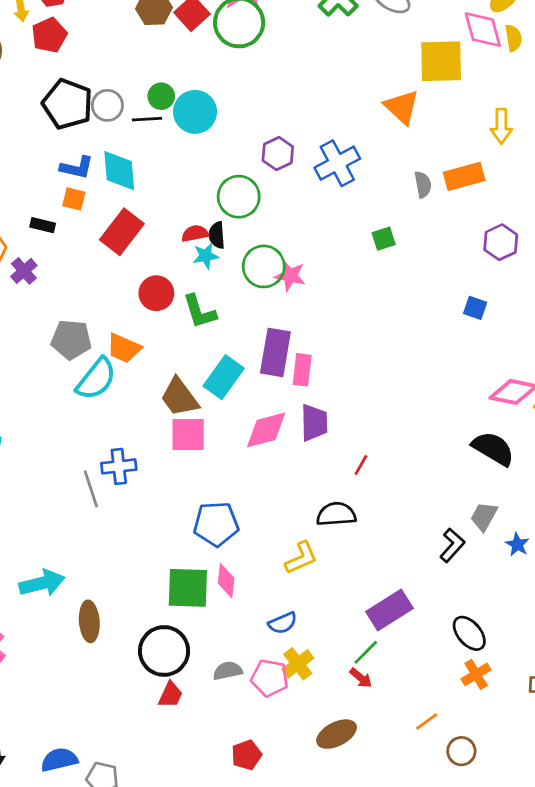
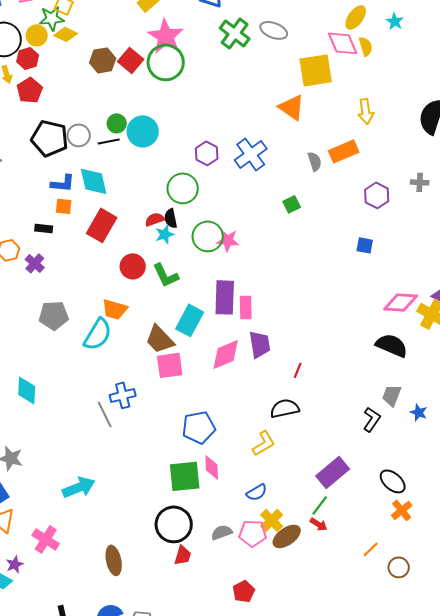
gray pentagon: (71, 340) -> (54, 315), moved
brown ellipse: (89, 621) -> (114, 560), moved
brown ellipse: (337, 734) -> (287, 536), moved

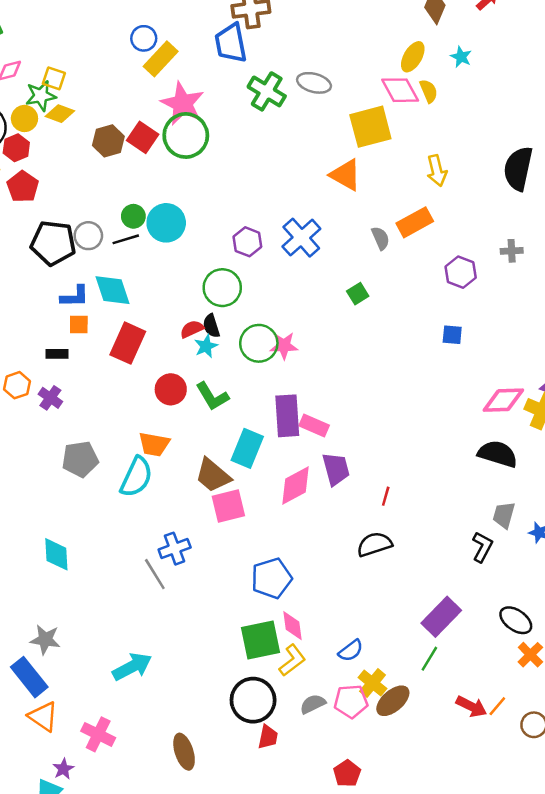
pink rectangle: (246, 307) -> (314, 425), turned -60
yellow L-shape: (264, 443) -> (292, 660), moved
red arrow: (319, 524) -> (471, 706), moved, size x1.4

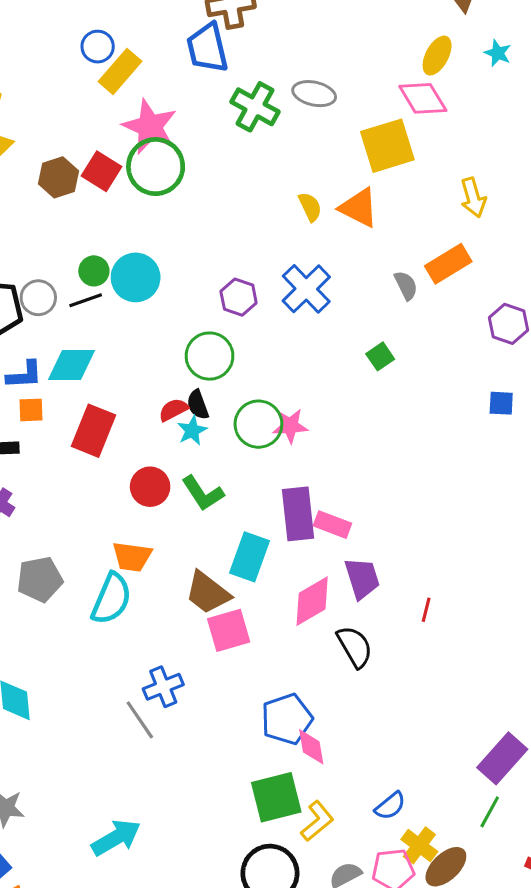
yellow semicircle: (429, 91) -> (310, 207), moved
cyan diamond: (112, 290) -> (71, 365), turned -69
black semicircle: (374, 544) -> (355, 647), moved, turned 80
pink diamond: (292, 626) -> (311, 747), moved

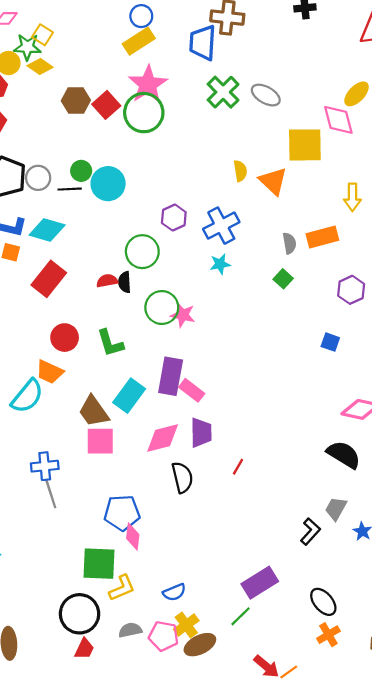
blue circle: (98, 47) -> (141, 16), moved
green square: (380, 356) -> (283, 279), moved, turned -30
cyan star: (192, 431) -> (220, 264), moved
red circle: (150, 487) -> (65, 338), moved
gray line: (140, 720) -> (51, 494), moved

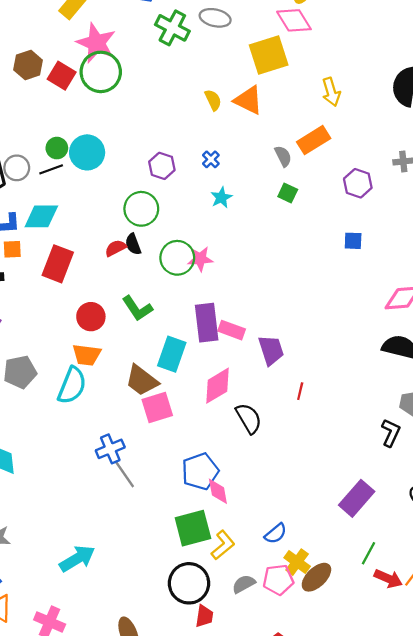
brown hexagon: (76, 100) -> (28, 65), moved
blue cross: (221, 226) -> (211, 159), size x0.5
purple trapezoid: (201, 433) -> (271, 350), moved
green line: (241, 616) -> (368, 553), moved

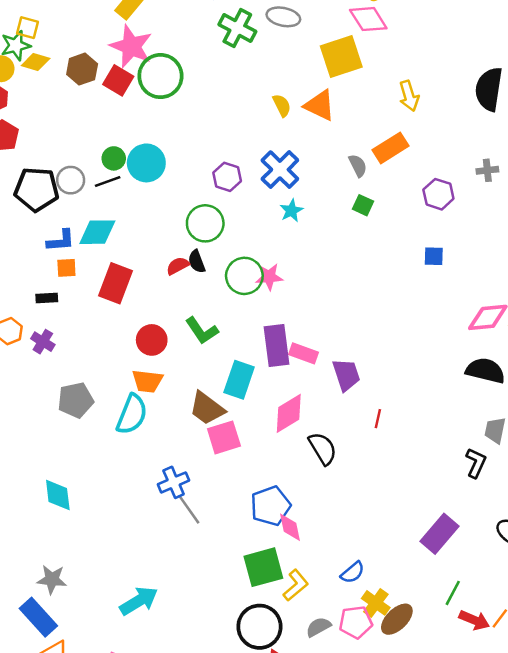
pink star: (96, 43) -> (131, 46), moved
blue cross: (211, 159) -> (280, 170), size x2.0

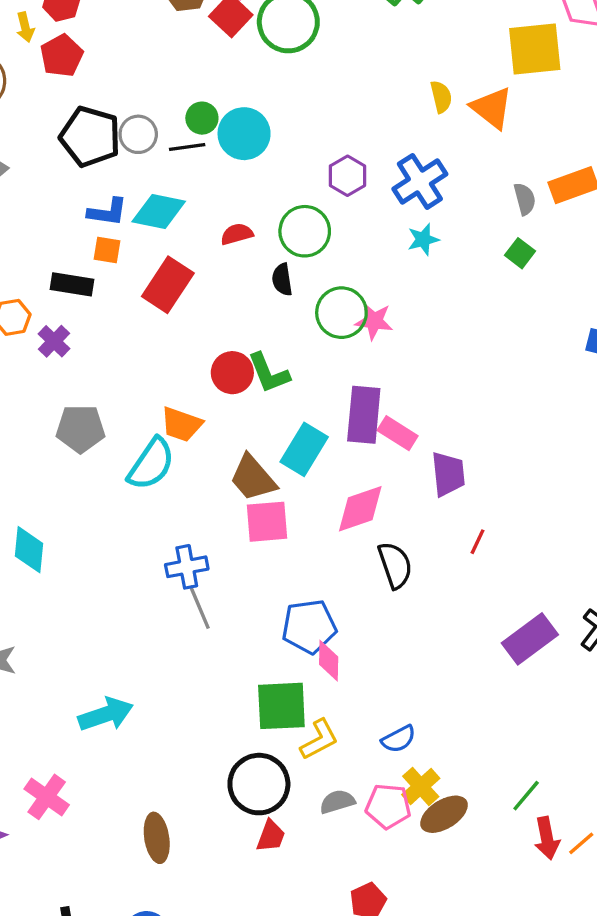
red semicircle: (178, 266) -> (237, 234), moved
black rectangle: (47, 298) -> (72, 284), size x1.4
red circle: (152, 340) -> (232, 373), moved
purple rectangle: (439, 534) -> (530, 639), moved
red arrow: (474, 620) -> (547, 838), turned 44

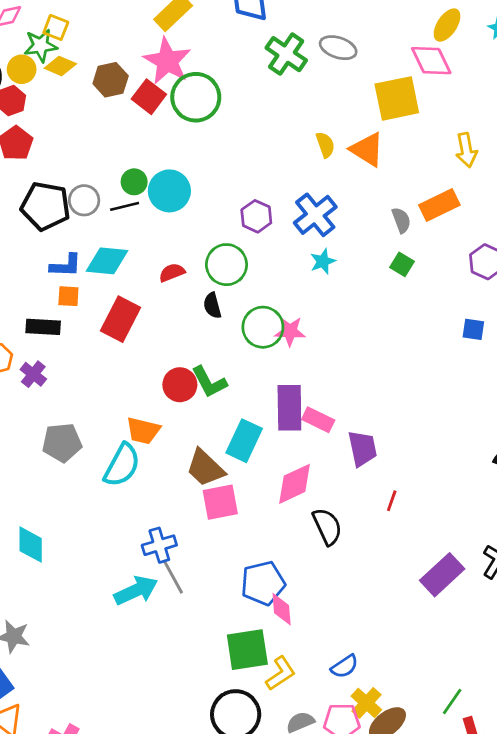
cyan arrow: (106, 714) -> (136, 590), moved

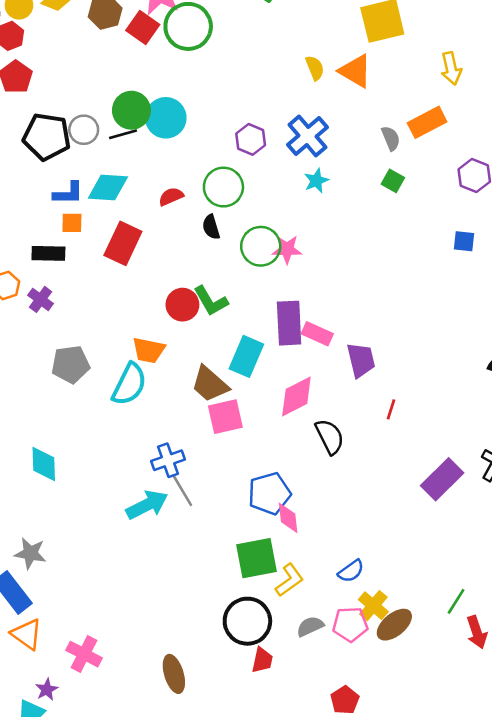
green circle: (134, 182) -> (131, 110), size x1.5

